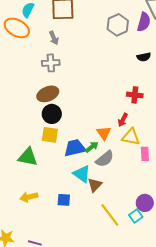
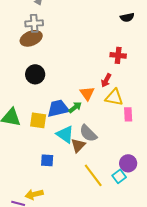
brown ellipse: (48, 94) -> (31, 38), moved
yellow square: (50, 135) -> (38, 120), moved
gray semicircle: (105, 159) -> (88, 133), moved, turned 84
yellow arrow: (29, 197) -> (34, 194), moved

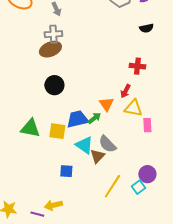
yellow line: (93, 175) -> (112, 186), turned 70

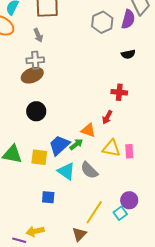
orange triangle: (106, 104) -> (88, 130), turned -35
yellow triangle: (133, 108) -> (111, 148), moved
blue trapezoid: (77, 119) -> (59, 145), turned -30
brown triangle: (97, 156) -> (79, 234), moved

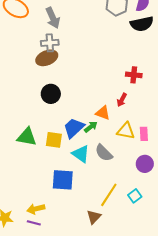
gray arrow: (38, 35) -> (53, 18), size x1.5
black semicircle: (128, 54) -> (142, 24), moved, size x1.6
blue square: (48, 197) -> (63, 180), size x1.6
purple circle: (129, 200) -> (145, 164), moved
yellow arrow: (35, 231) -> (36, 209), moved

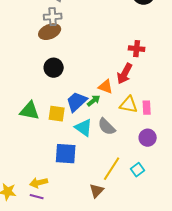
red arrow: (122, 100) -> (125, 74), size x1.5

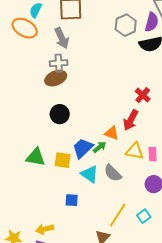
red cross: (137, 49) -> (143, 95), turned 35
blue square: (66, 154) -> (72, 200), size x0.6

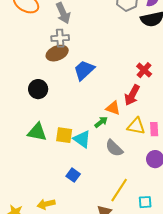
black circle: (60, 114) -> (38, 89), moved
blue trapezoid: (83, 148) -> (84, 70), moved
cyan triangle: (90, 174) -> (82, 139), moved
blue square: (72, 200) -> (73, 175), turned 32
cyan square: (144, 216) -> (145, 202), moved, turned 32

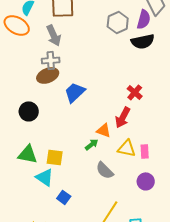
cyan triangle: (82, 139) -> (45, 177), moved

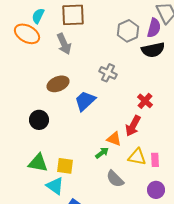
gray cross: (51, 60) -> (108, 73), moved, turned 30

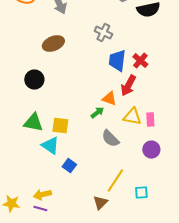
blue trapezoid: (85, 101) -> (117, 61), moved, turned -40

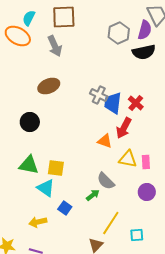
gray cross: (103, 33) -> (99, 95), moved
green arrow: (97, 113) -> (93, 195), moved
yellow arrow: (42, 195) -> (38, 222), moved

